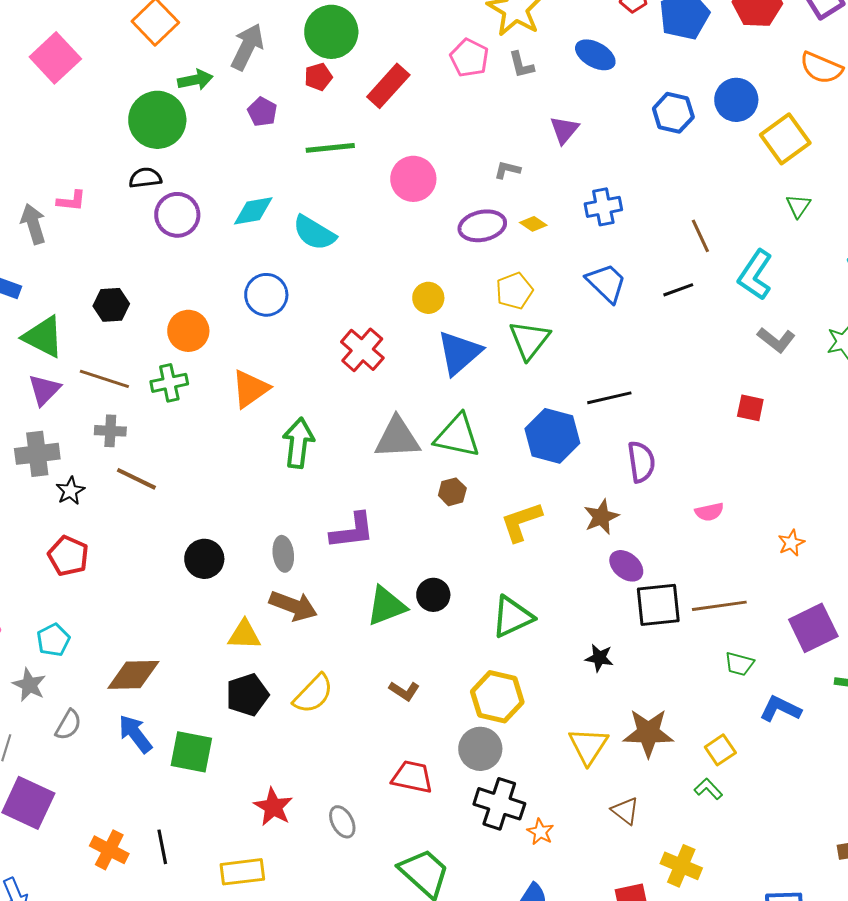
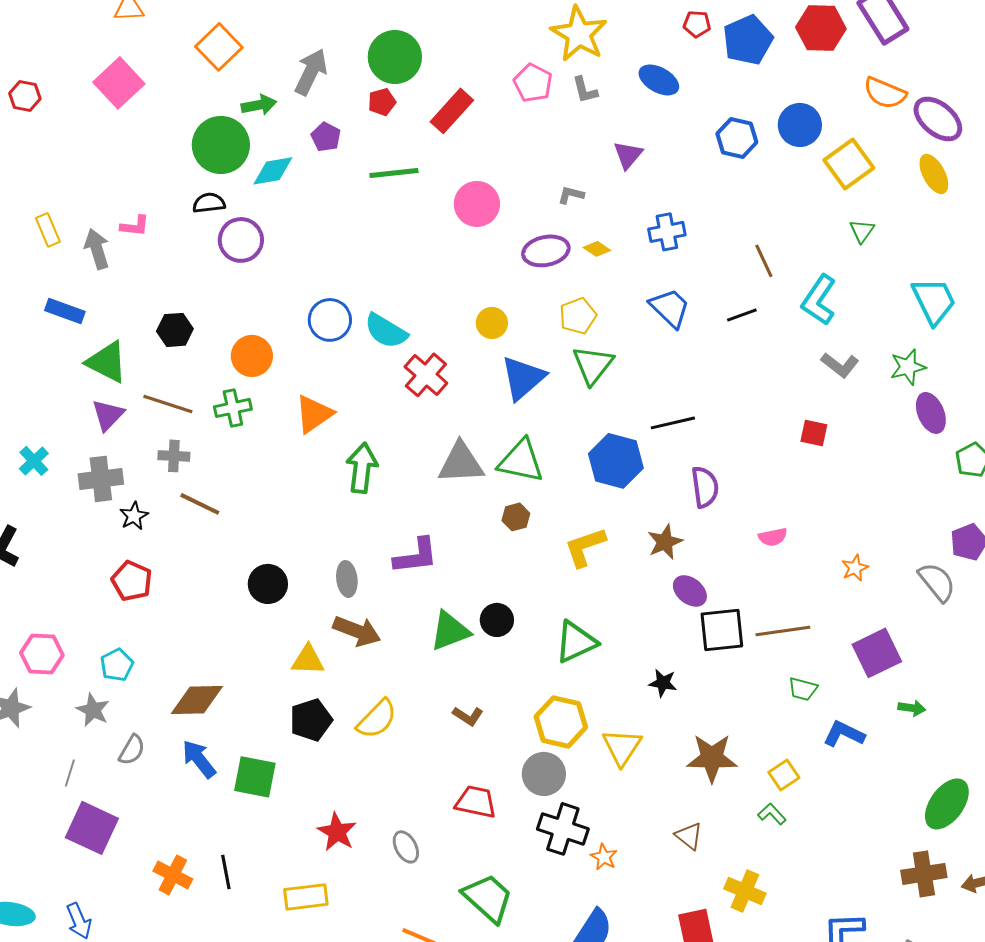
cyan diamond: (253, 211) -> (273, 171), moved
cyan semicircle: (314, 233) -> (386, 331), moved
yellow triangle: (588, 746) -> (622, 747), moved

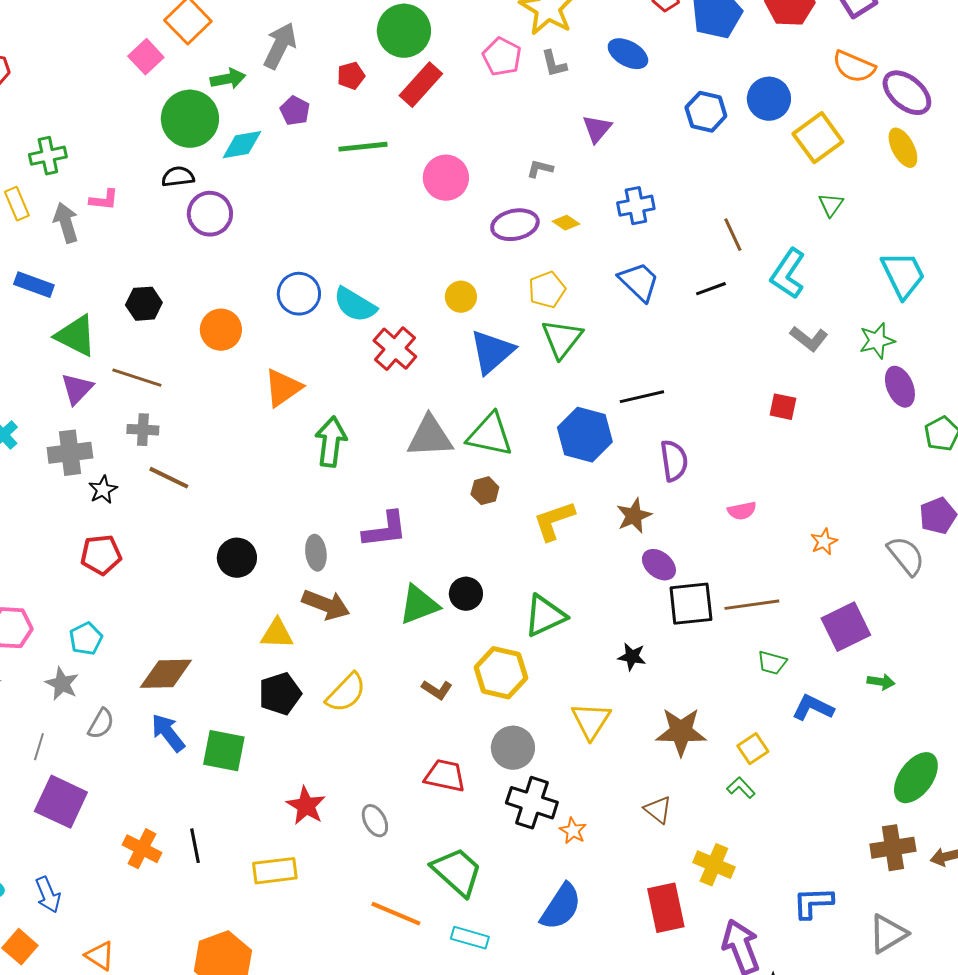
green circle: (395, 57) -> (404, 31), moved
pink square: (119, 83) -> (146, 57), moved, size x0.7
green cross: (233, 408) -> (48, 156), moved
red pentagon: (132, 581) -> (101, 555), turned -30
yellow hexagon: (561, 722) -> (501, 673), moved

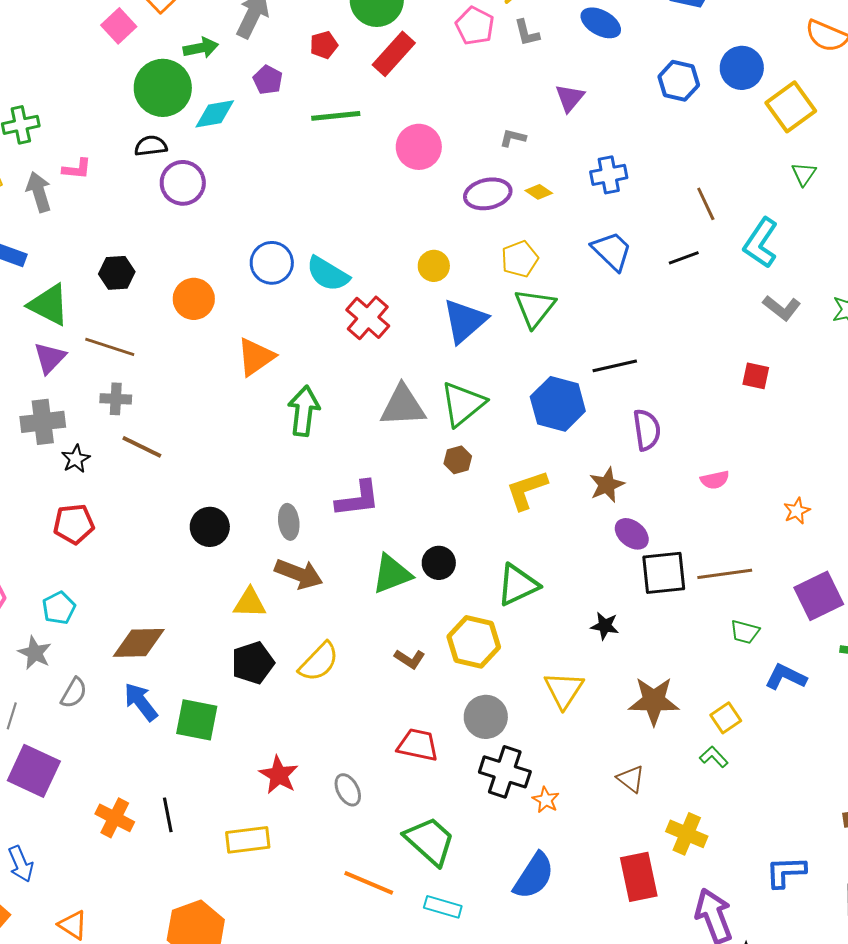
green triangle: (490, 435) -> (463, 404), turned -51

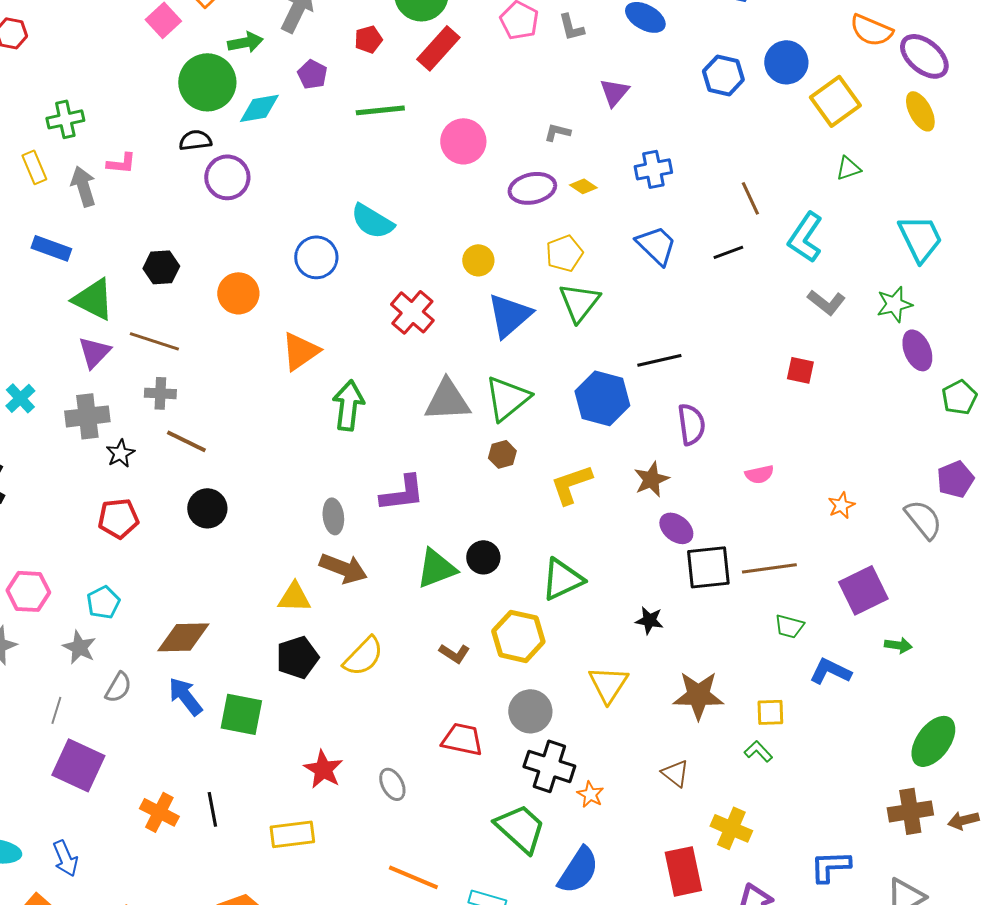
green triangle: (804, 174) -> (848, 168), turned 36
cyan semicircle: (328, 274) -> (372, 221), moved
black circle: (210, 527) -> (207, 508), moved
yellow square: (726, 718) -> (770, 712), turned 32
green trapezoid: (430, 841) -> (520, 828), moved

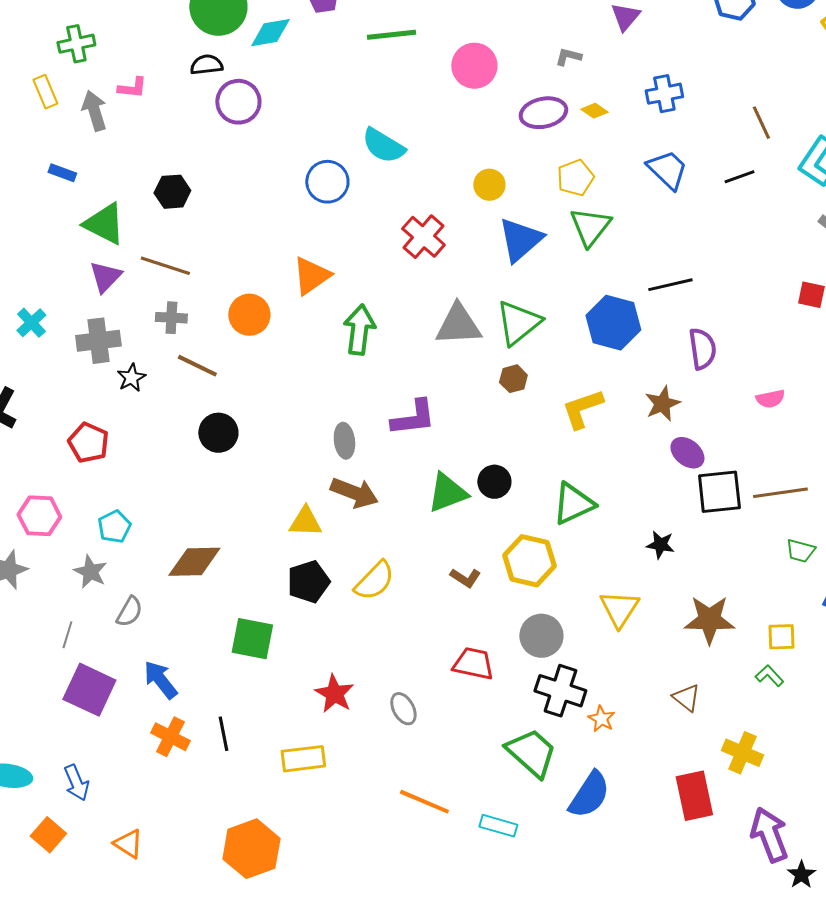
blue rectangle: (51, 248) -> (62, 173), size x0.7
orange circle: (238, 293) -> (249, 315), moved
red pentagon: (118, 518) -> (88, 443), moved, turned 30
blue arrow: (185, 696) -> (160, 680), moved

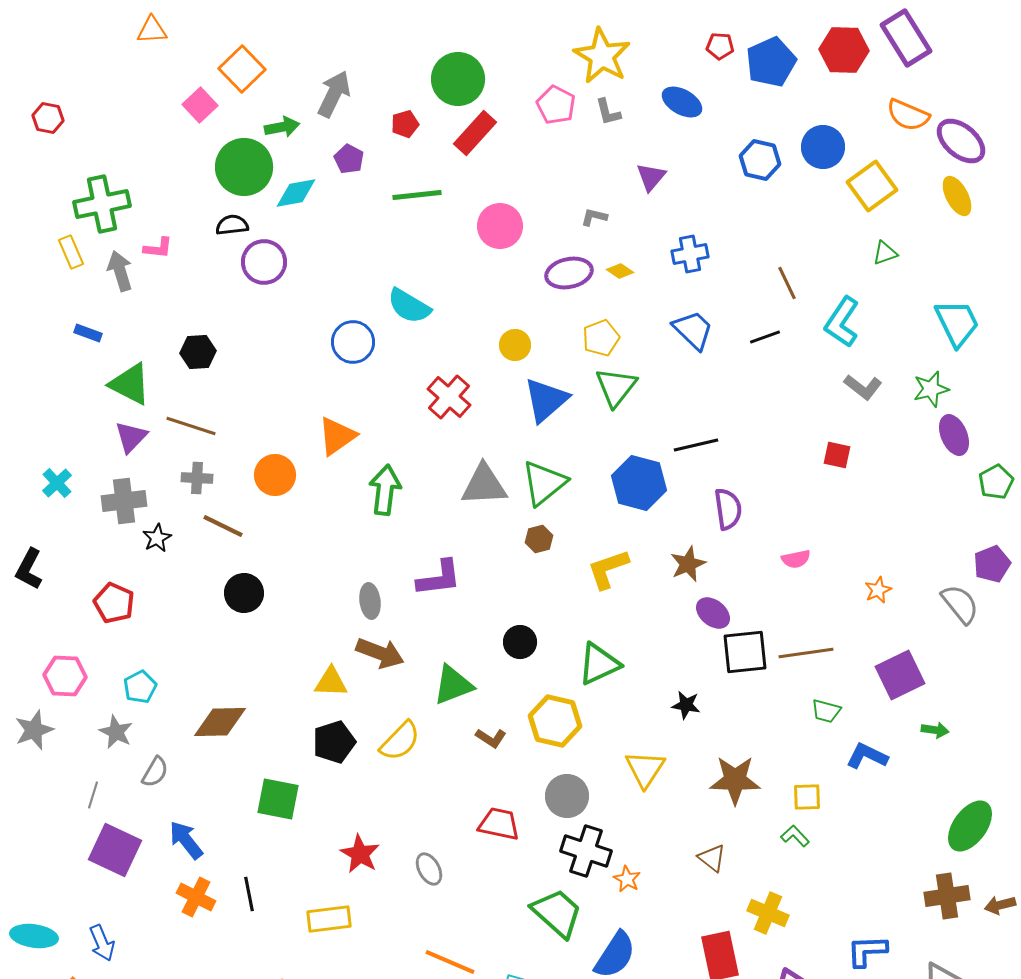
green cross: (76, 44) -> (102, 204), size x1.5
green triangle: (447, 493) -> (453, 685), moved

